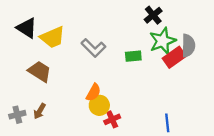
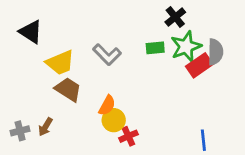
yellow trapezoid: (52, 37) -> (60, 63), moved
green rectangle: (133, 56) -> (155, 48), moved
brown trapezoid: (40, 71) -> (68, 89), moved
blue line: (167, 123) -> (203, 140), moved

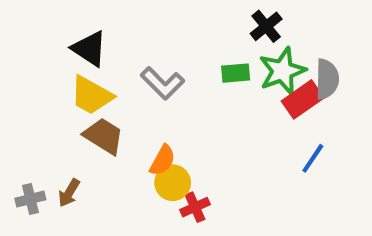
black triangle: (31, 32) -> (89, 49), moved
yellow trapezoid: (60, 63) -> (91, 95), turned 52
blue line: (203, 140) -> (313, 158), moved, turned 40

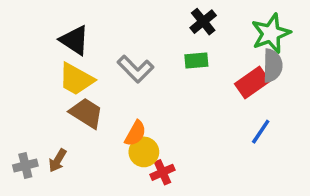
black cross: (266, 26) -> (203, 22), moved
green star: (282, 71) -> (271, 33), moved

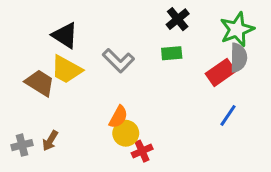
brown trapezoid: (86, 113) -> (40, 83), moved

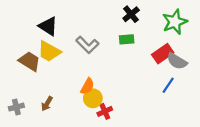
gray semicircle: (238, 58) -> (177, 61), moved, turned 120
brown arrow: (50, 141) -> (47, 104), moved

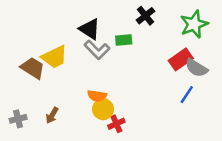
black triangle: (48, 26) -> (90, 29), moved
green rectangle: (127, 39) -> (124, 40), moved
yellow trapezoid: (49, 51) -> (54, 57), turned -55
orange semicircle: (87, 86) -> (97, 96), turned 70

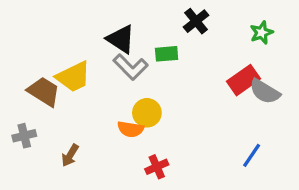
green star: (194, 24) -> (261, 33), size x0.6
blue line: (187, 95) -> (252, 155), moved
yellow circle: (103, 109) -> (147, 113), moved
gray cross: (18, 119) -> (24, 136), moved

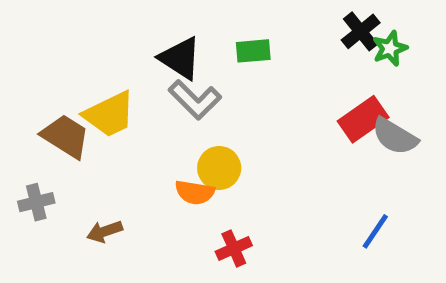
black cross: (196, 21) -> (361, 31), moved
green rectangle: (167, 54) -> (253, 51), moved
brown arrow: (70, 155) -> (105, 231), turned 40

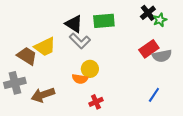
green rectangle: (253, 51) -> (104, 21), size x1.5
gray semicircle: (395, 136) -> (162, 56), turned -42
gray cross: (36, 202) -> (15, 83), size x1.5
brown arrow: (105, 231) -> (43, 95), size x1.6

